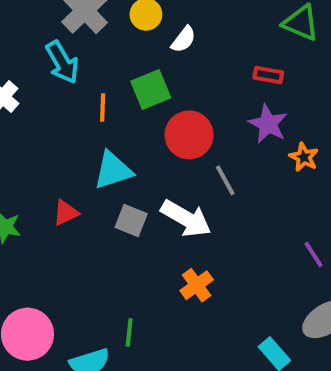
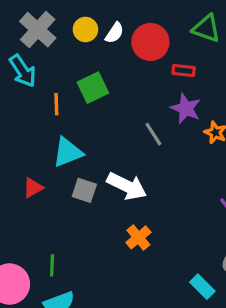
white semicircle: (184, 39) -> (114, 33), moved
red circle: (189, 135) -> (150, 42), moved
gray line: (225, 180) -> (153, 134), moved
green line: (129, 332) -> (52, 265), moved

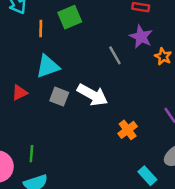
orange cross: (138, 237) -> (128, 130), moved

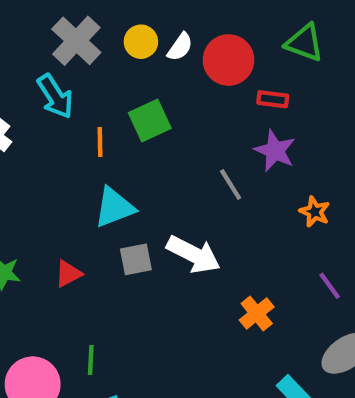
orange star: (163, 56) -> (315, 212), moved
red triangle: (20, 93) -> (68, 274), moved
gray square: (59, 97) -> (136, 259), turned -30

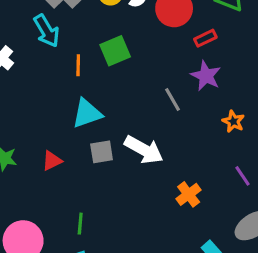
red rectangle: (273, 99) -> (205, 38), turned -35
green line: (91, 360) -> (80, 224), moved

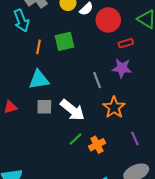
purple star: (206, 76) -> (122, 68), turned -30
orange star: (233, 121) -> (114, 107), moved, size x1.5
green line: (80, 224) -> (75, 139), moved, turned 32

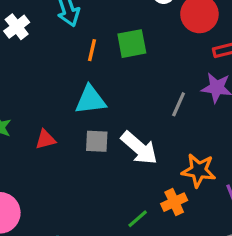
gray line: (97, 80) -> (179, 104), turned 42
orange star: (114, 107) -> (199, 170), moved, turned -30
green line: (75, 139) -> (138, 219), moved

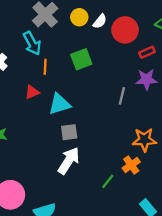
orange line: (92, 50) -> (45, 67), moved
red triangle: (45, 139) -> (32, 92), moved
white arrow: (139, 148) -> (69, 161), moved, turned -88

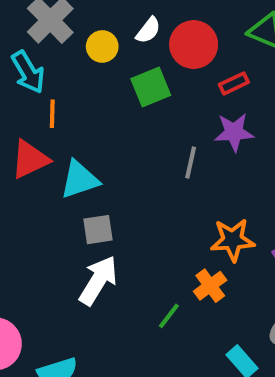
yellow circle: (79, 17) -> (102, 46), moved
green square: (81, 59) -> (151, 87), moved
red triangle: (32, 92) -> (30, 159), size x1.5

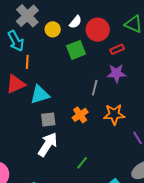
orange star: (233, 240) -> (114, 114), moved
orange cross: (210, 286) -> (80, 115), moved

